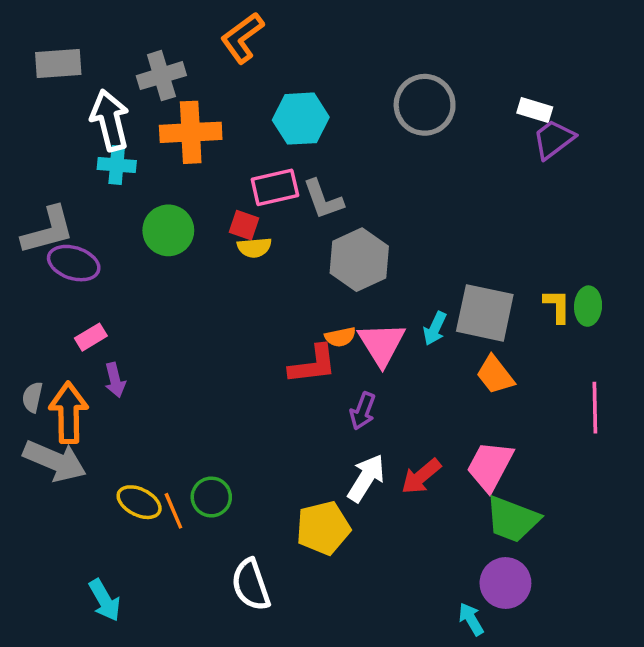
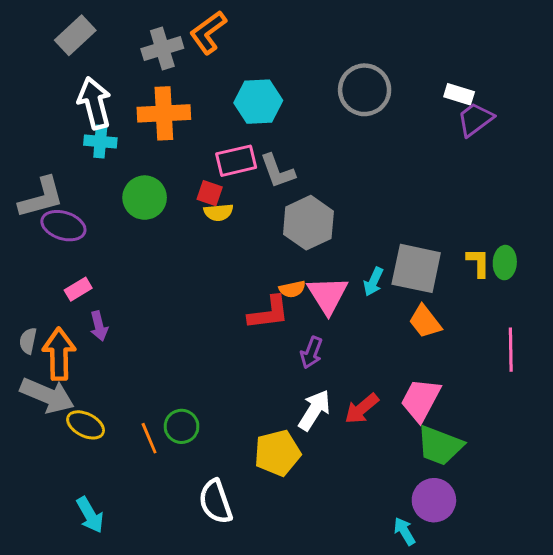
gray rectangle: (58, 64) -> (75, 35), moved, turned -39
gray cross: (161, 76) -> (162, 48), moved
yellow ellipse: (139, 502) -> (86, 425), moved

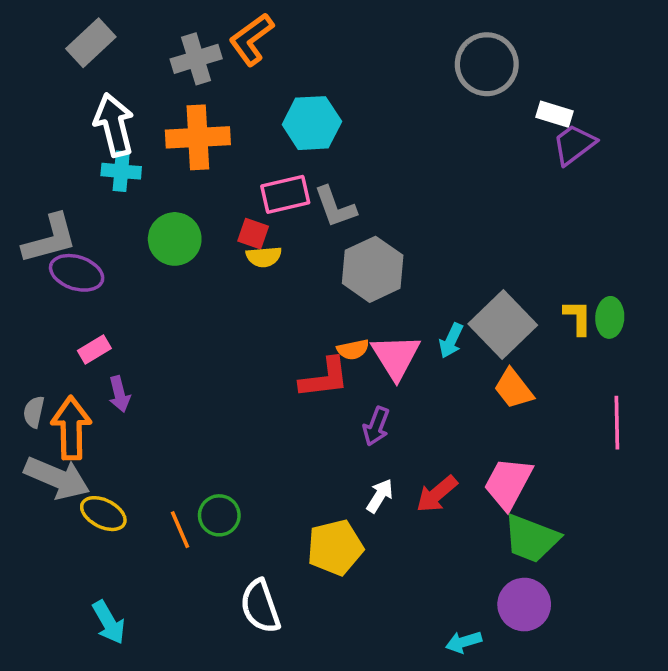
gray circle: (365, 90) -> (487, 64), moved
gray square: (416, 268) -> (503, 325), turned 34
white arrow: (314, 410) -> (380, 496), size x0.7
cyan arrow: (404, 531) -> (464, 642), moved, turned -76

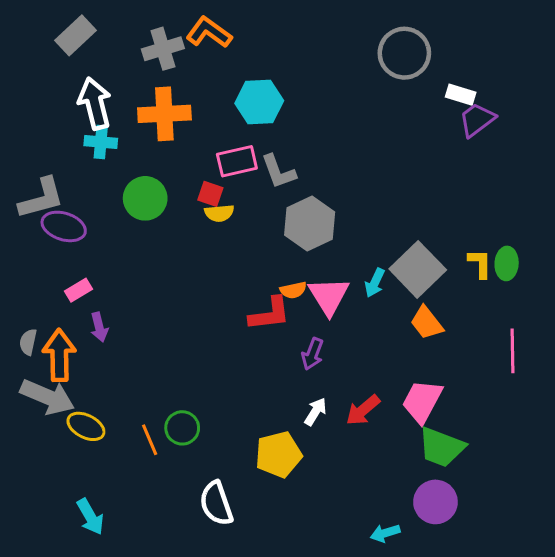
orange L-shape: (251, 39) -> (209, 32), turned 72

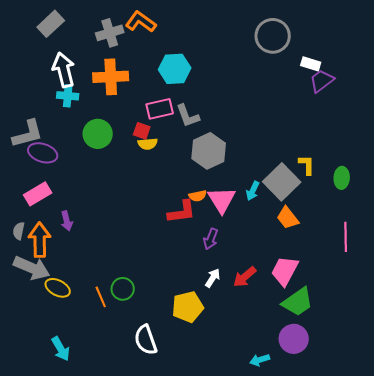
yellow L-shape: (480, 263) -> (307, 165), moved
pink rectangle: (79, 290) -> (38, 194), moved, size x1.5
green trapezoid: (441, 447) -> (298, 302), turned -56

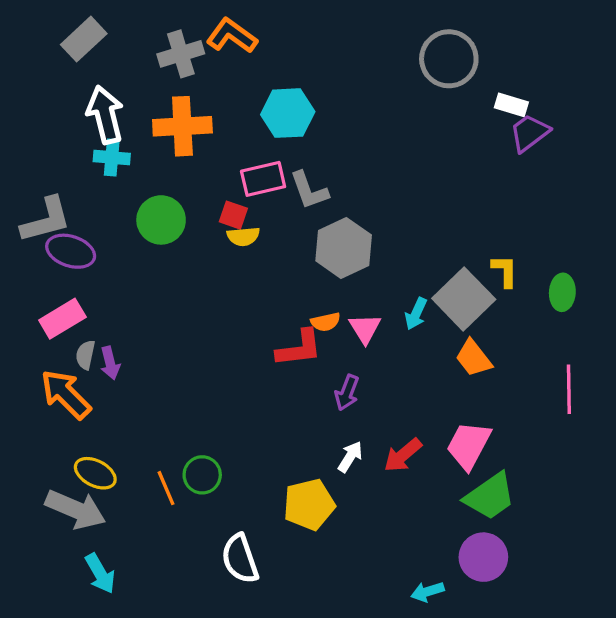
pink triangle: (222, 200) -> (365, 329), size x0.7
gray semicircle: (19, 231) -> (85, 355), moved
orange arrow: (40, 240) -> (66, 394), turned -44
gray arrow: (32, 268) -> (76, 509), moved

